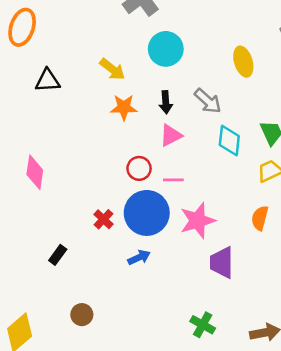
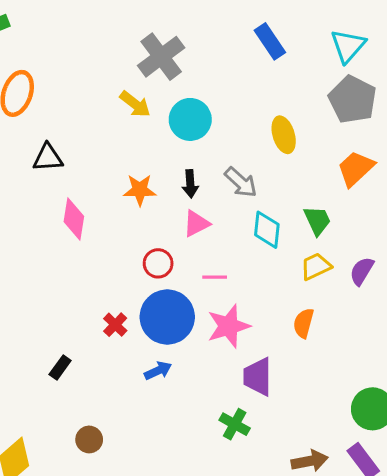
yellow arrow: (112, 69) -> (135, 104), moved
pink diamond: (35, 172) -> (74, 219), moved
pink line: (173, 180) -> (215, 277), moved
green cross: (203, 325) -> (235, 424), moved

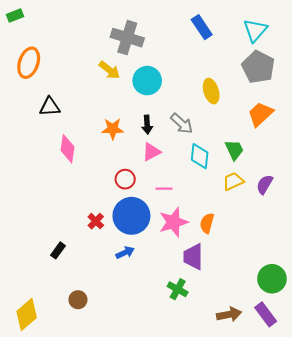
gray cross: (161, 57) -> (127, 38), turned -36
orange semicircle: (304, 323) -> (207, 223), moved

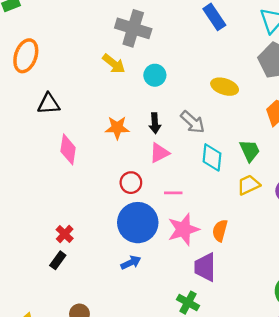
cyan circle: (147, 81) -> (155, 75), size x0.7
yellow ellipse: (211, 91) -> (225, 87), turned -55
red cross: (96, 221) -> (65, 234), moved

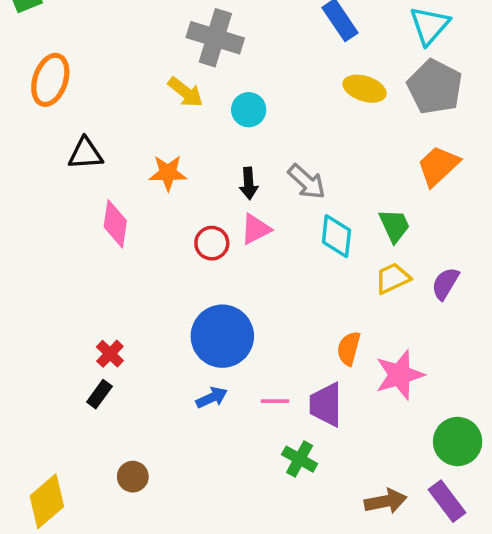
yellow ellipse: (225, 87) -> (365, 89), moved
orange star: (117, 128) -> (168, 173), moved
red circle: (131, 183) -> (212, 243), moved
pink line: (173, 193) -> (275, 401), moved
pink star: (183, 229) -> (400, 375), moved

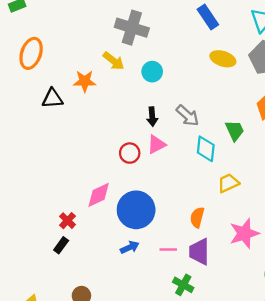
orange star: (168, 173) -> (85, 81), moved
pink diamond: (115, 224) -> (99, 195), moved, turned 56
green trapezoid: (394, 226) -> (235, 131), moved
yellow trapezoid: (393, 278) -> (228, 183), moved
orange semicircle: (349, 348) -> (197, 217), moved

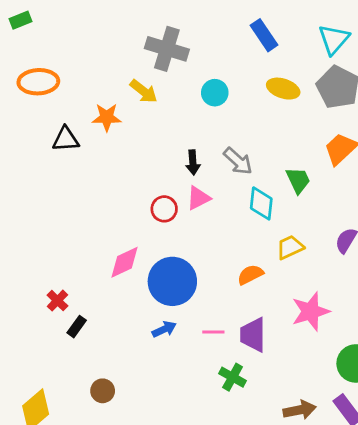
orange ellipse: (31, 53) -> (38, 82), turned 68
cyan circle: (152, 72) -> (215, 93), moved
orange semicircle: (197, 217) -> (250, 275), moved, turned 48
red cross: (68, 221) -> (57, 301), moved

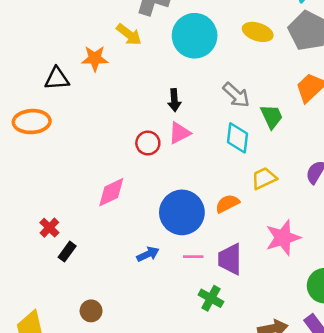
orange ellipse: (38, 82) -> (32, 122), moved
cyan circle: (215, 93) -> (195, 36), size x1.8
gray arrow: (238, 161) -> (236, 95), moved
blue circle: (172, 281) -> (182, 212), moved

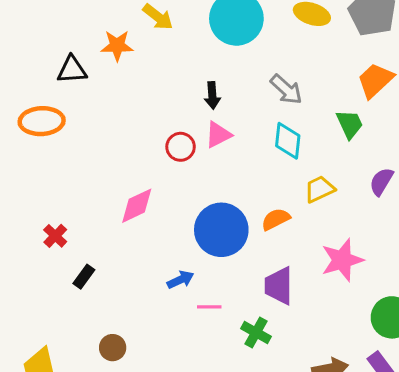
green trapezoid: (272, 117) -> (350, 124), moved
red cross: (49, 228) -> (55, 236), moved
pink line: (193, 257) -> (209, 307), moved

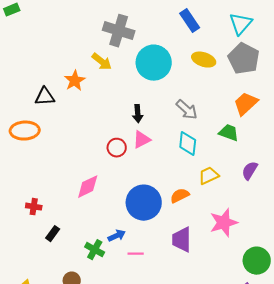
orange star: (117, 46) -> (75, 81), turned -30
green trapezoid: (350, 124) -> (229, 133), turned -45
red cross: (55, 236) -> (34, 207), turned -35
green cross: (256, 332) -> (95, 250), moved

